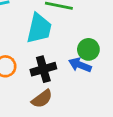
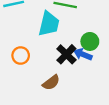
black cross: (43, 69) -> (66, 54), moved, turned -30

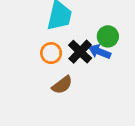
orange circle: (21, 56) -> (51, 53), moved

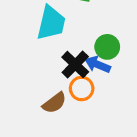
orange circle: (51, 53) -> (82, 89), moved

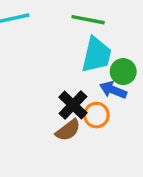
cyan trapezoid: (51, 23) -> (96, 55), moved
black cross: (75, 64) -> (73, 105), moved

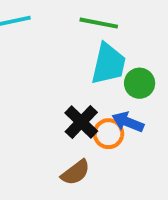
blue arrow: (113, 90) -> (128, 122), moved
brown semicircle: (68, 130) -> (75, 172), moved

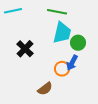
black cross: (81, 122) -> (25, 49), moved
blue arrow: (128, 122) -> (72, 63), turned -84

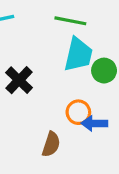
blue arrow: (72, 63) -> (94, 123), moved, turned 63
brown semicircle: (45, 89) -> (51, 144), turned -35

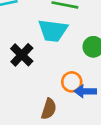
cyan trapezoid: (78, 54) -> (53, 31), moved, turned 84

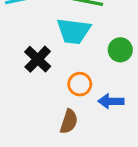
orange circle: (72, 82) -> (80, 84), moved

